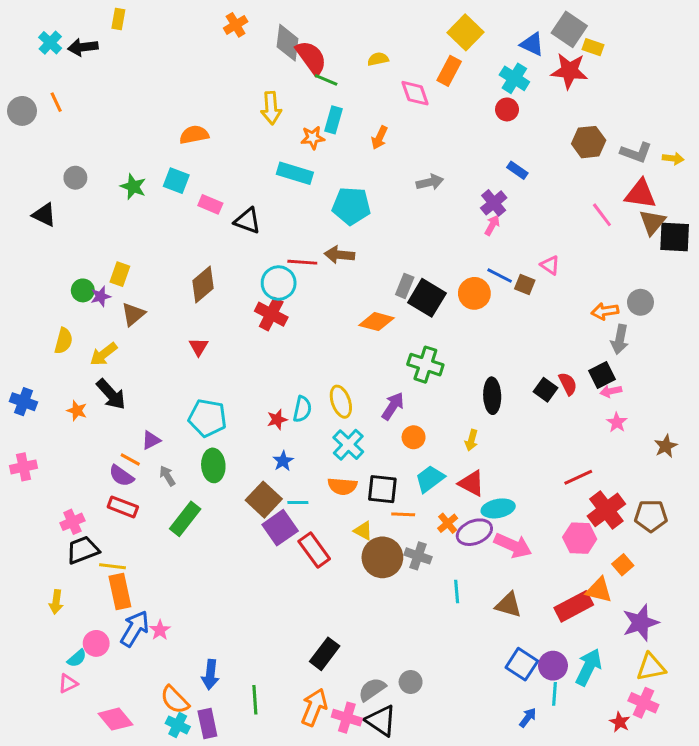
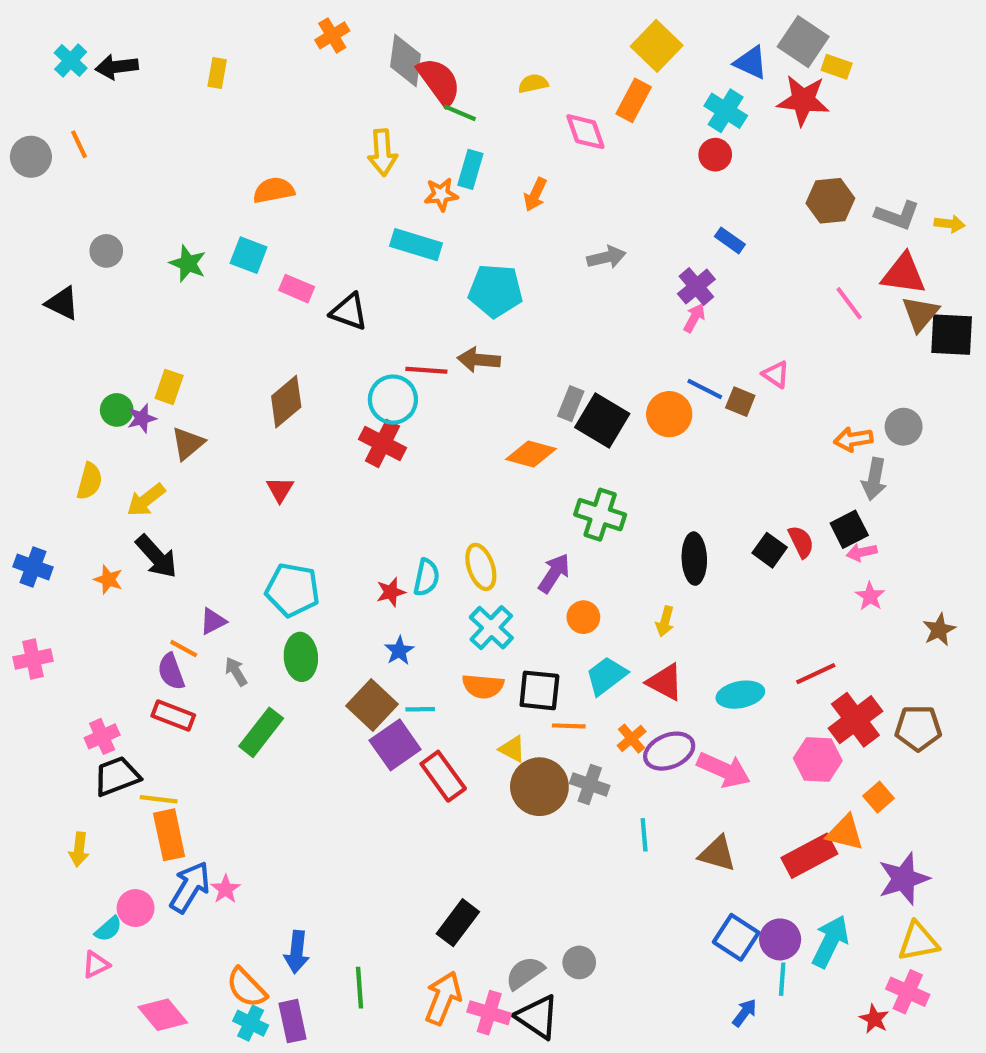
yellow rectangle: (118, 19) -> (217, 73), moved
purple semicircle: (121, 476) -> (171, 672), turned 35
cyan ellipse: (498, 508) -> (740, 695), moved

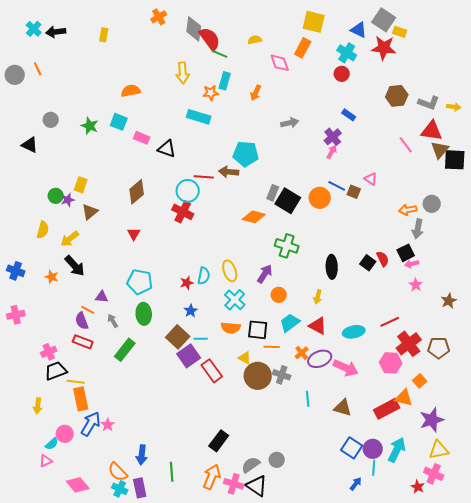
yellow square: (657, 46) -> (314, 22), turned -30
cyan pentagon: (495, 291) -> (246, 154), moved
purple triangle: (213, 621) -> (102, 297), turned 32

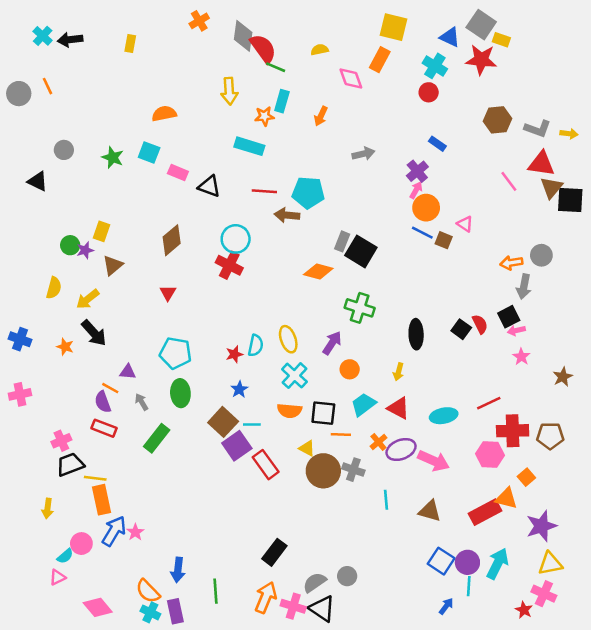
red line: (204, 177) -> (264, 191), moved
orange circle: (320, 198) -> (426, 208), moved
red cross: (409, 344) -> (513, 431), turned 35

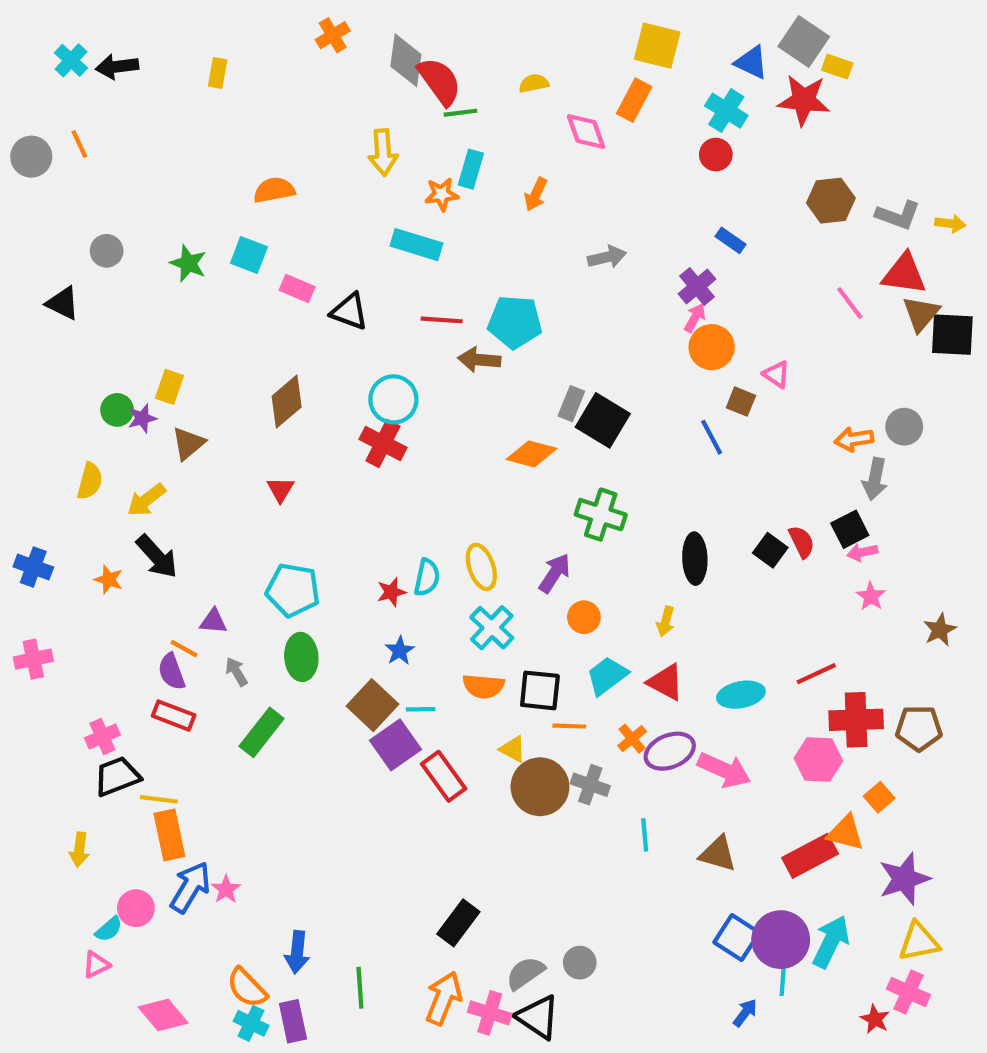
green line: (276, 67) -> (460, 113), turned -30
blue line: (422, 233) -> (712, 437), moved, turned 35
purple circle: (467, 562) -> (781, 940), size x1.4

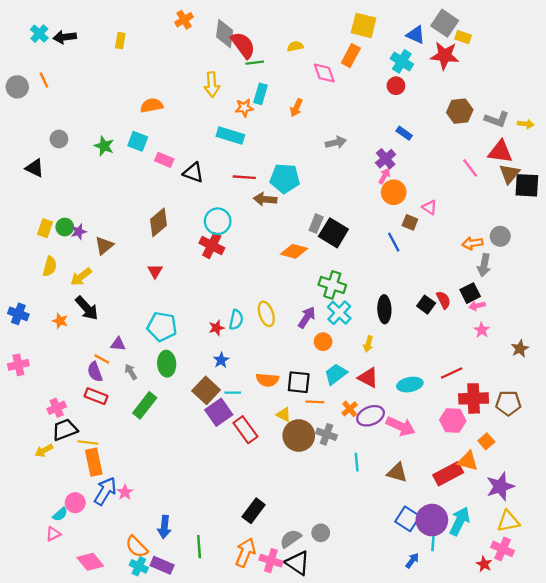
yellow rectangle: (169, 387) -> (45, 228), moved
cyan cross: (492, 628) -> (339, 313), moved
yellow arrow: (79, 850) -> (44, 451), moved, turned 54
purple rectangle: (293, 1021) -> (162, 565), turned -55

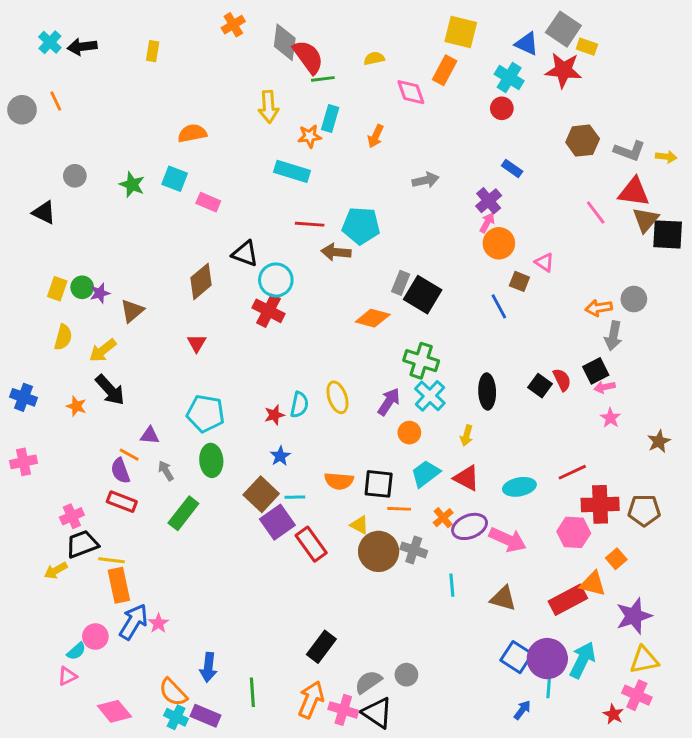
black triangle: (193, 173) -> (245, 254), moved

